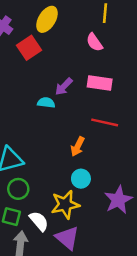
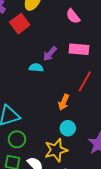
red line: (105, 122) -> (85, 81), turned -70

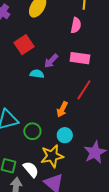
pink semicircle: (73, 16) -> (76, 25), turned -133
red square: (20, 24) -> (24, 45), moved
green circle: (17, 139) -> (32, 131), moved

